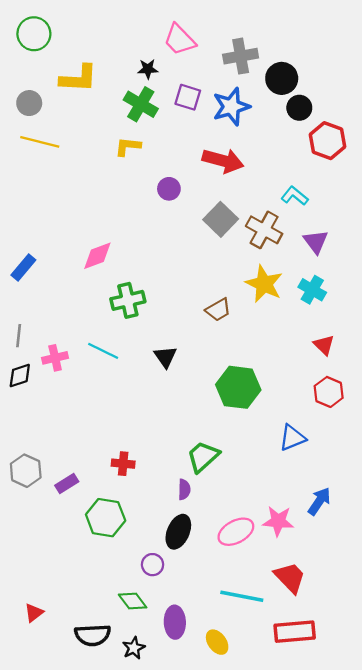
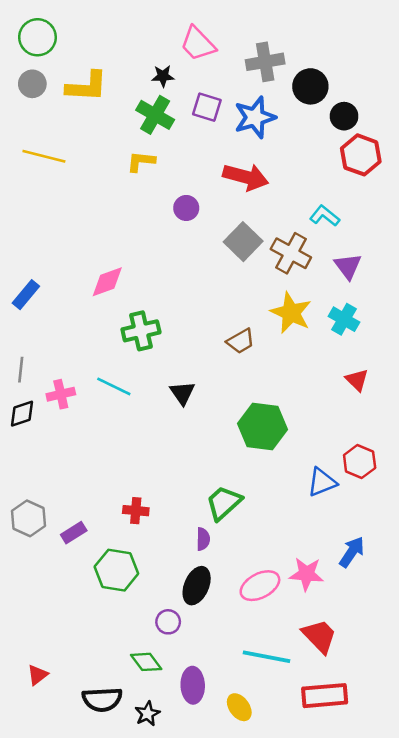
gray circle: (29, 103) -> (32, 84), moved
black circle: (299, 108) -> (344, 116), moved
red hexagon: (329, 392) -> (360, 461), moved

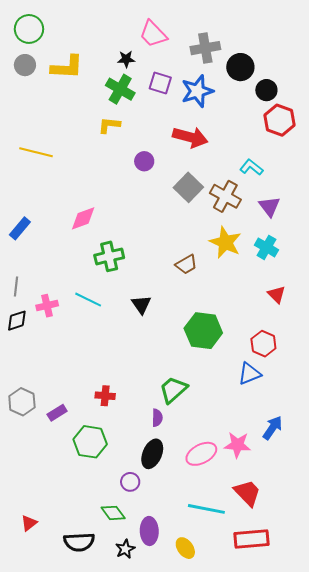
yellow line: (44, 156) -> (36, 152), moved
red hexagon: (360, 461) -> (263, 344), moved
black star: (147, 714) -> (125, 549), moved

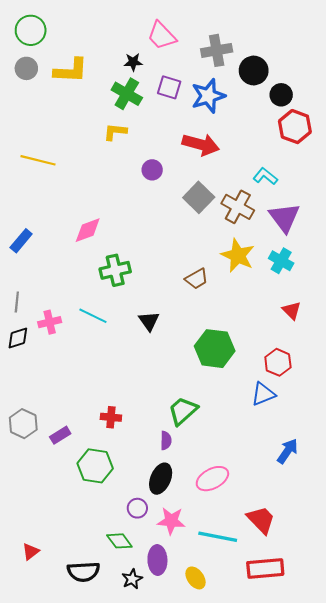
purple triangle: (269, 206) -> (284, 217), size x1.4
pink star: (237, 445) -> (171, 521), moved

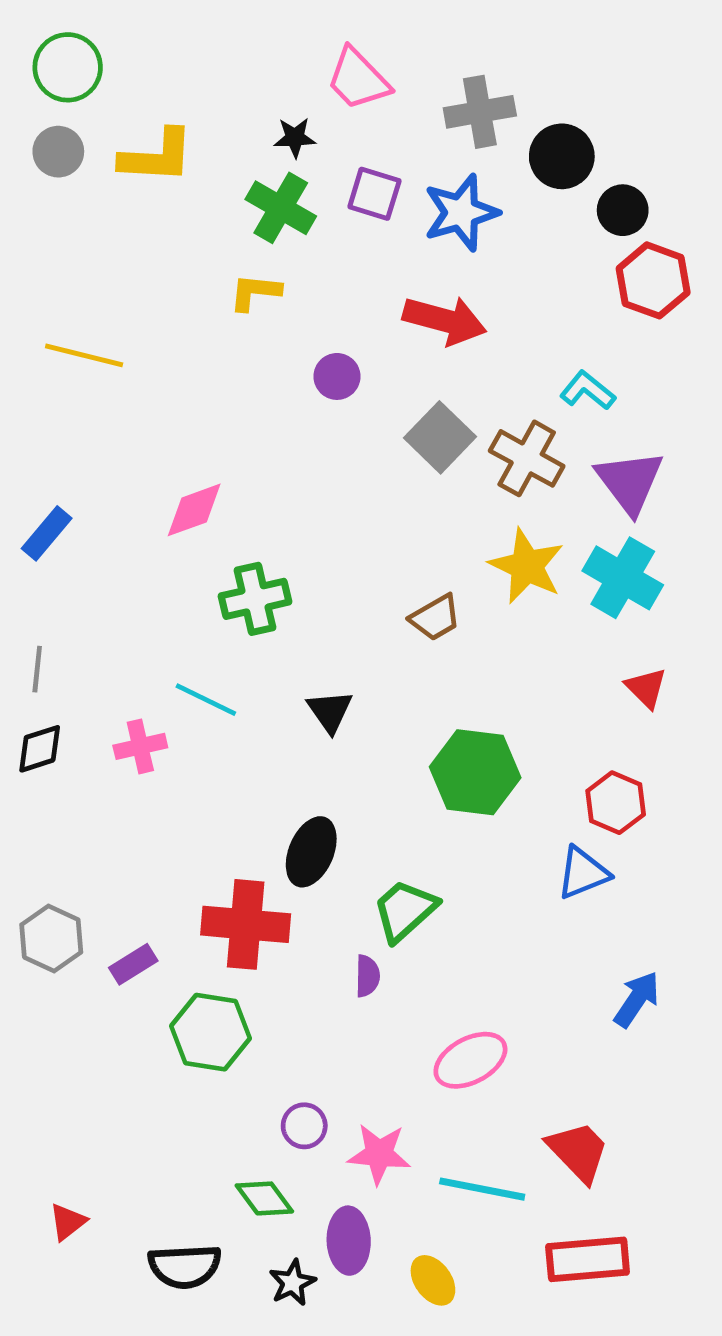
cyan cross: (281, 261) -> (623, 578), size x1.4
pink cross: (50, 322) -> (140, 746), moved
red cross: (111, 417) -> (246, 924), size x1.8
black ellipse: (161, 479) -> (311, 852), moved

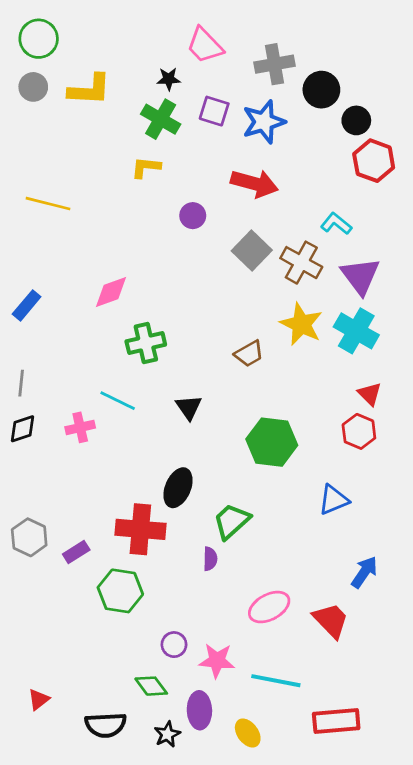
red hexagon: (616, 803) -> (359, 431), moved
red trapezoid: (578, 1152) -> (331, 620), moved

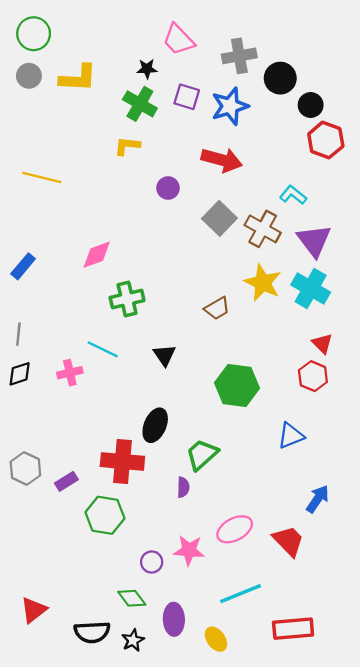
pink star: (217, 661) -> (189, 550), moved
cyan line: (276, 681) -> (240, 594), turned -33
red triangle: (39, 700) -> (34, 610), size x1.4
black star: (167, 734) -> (133, 640), moved

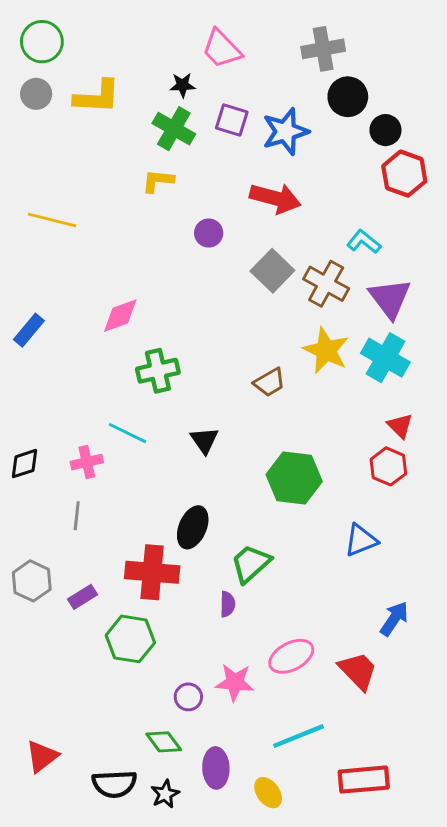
gray cross: (239, 56) -> (323, 49), moved
gray line: (18, 334) -> (77, 516), moved

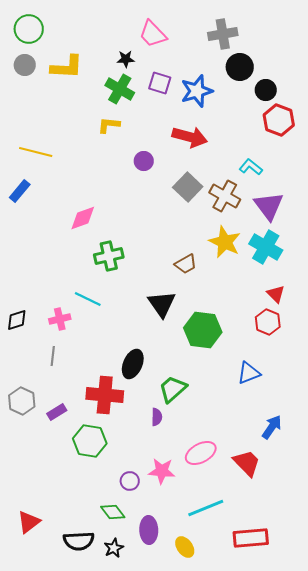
blue rectangle: (29, 330) -> (20, 191), moved
black triangle: (204, 440) -> (162, 304), moved, size x1.4

